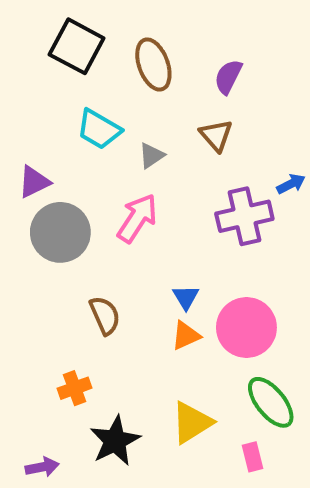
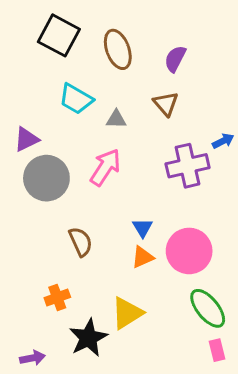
gray triangle: (151, 156) -> (116, 119), turned 35
yellow triangle: (192, 423) -> (127, 313), moved
pink rectangle: (253, 457) -> (217, 350), moved

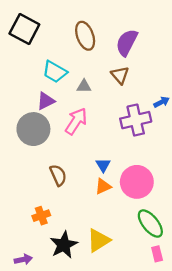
black square: (59, 35) -> (24, 29), moved
purple semicircle: (175, 59) -> (127, 42), size x1.4
purple triangle: (26, 139) -> (46, 101), moved
yellow triangle: (127, 313) -> (99, 240), moved

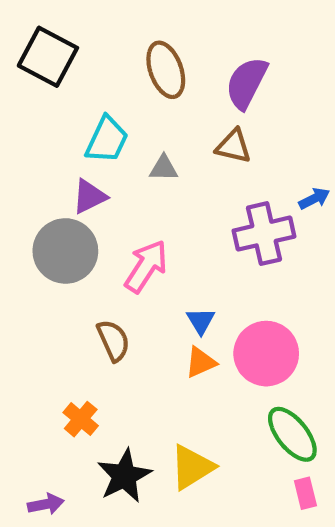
cyan trapezoid: (55, 72) -> (107, 140), turned -95
brown triangle: (120, 75) -> (233, 146), turned -36
pink arrow: (76, 121) -> (146, 266), moved
orange cross: (41, 216) -> (81, 419), turned -30

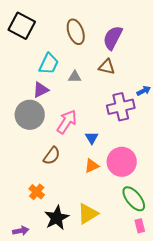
blue triangle: (201, 321) -> (92, 138), moved
brown semicircle: (113, 340) -> (52, 156), turned 60

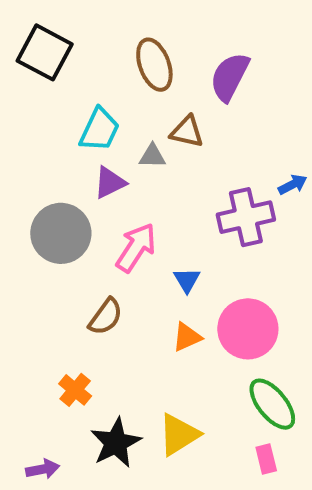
brown triangle: (107, 67) -> (187, 132), moved
purple triangle: (41, 90) -> (110, 183), moved
pink rectangle: (140, 226) -> (266, 459), moved

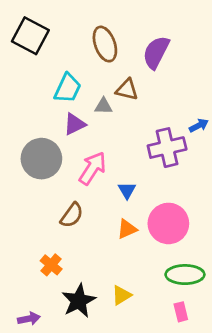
green ellipse: (272, 404) -> (185, 275), turned -51
yellow triangle: (179, 435) -> (121, 295), size x0.7

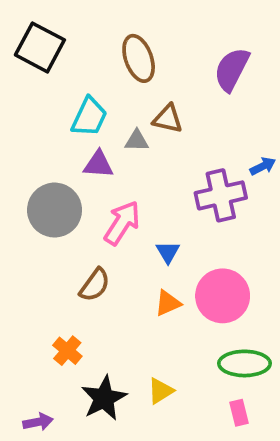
purple semicircle: (156, 52) -> (232, 69), moved
purple triangle: (75, 124) -> (98, 164), turned 30

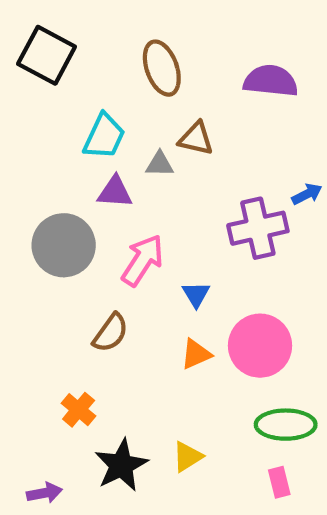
purple semicircle: (232, 69) -> (271, 81), turned 69

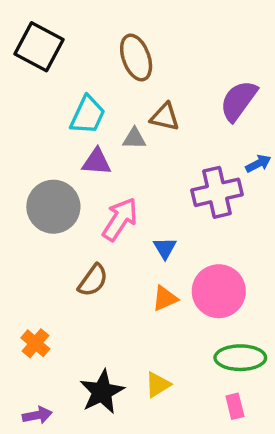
purple semicircle: (271, 81) -> (239, 101), moved, turned -60
orange cross: (79, 410) -> (35, 343), moved

